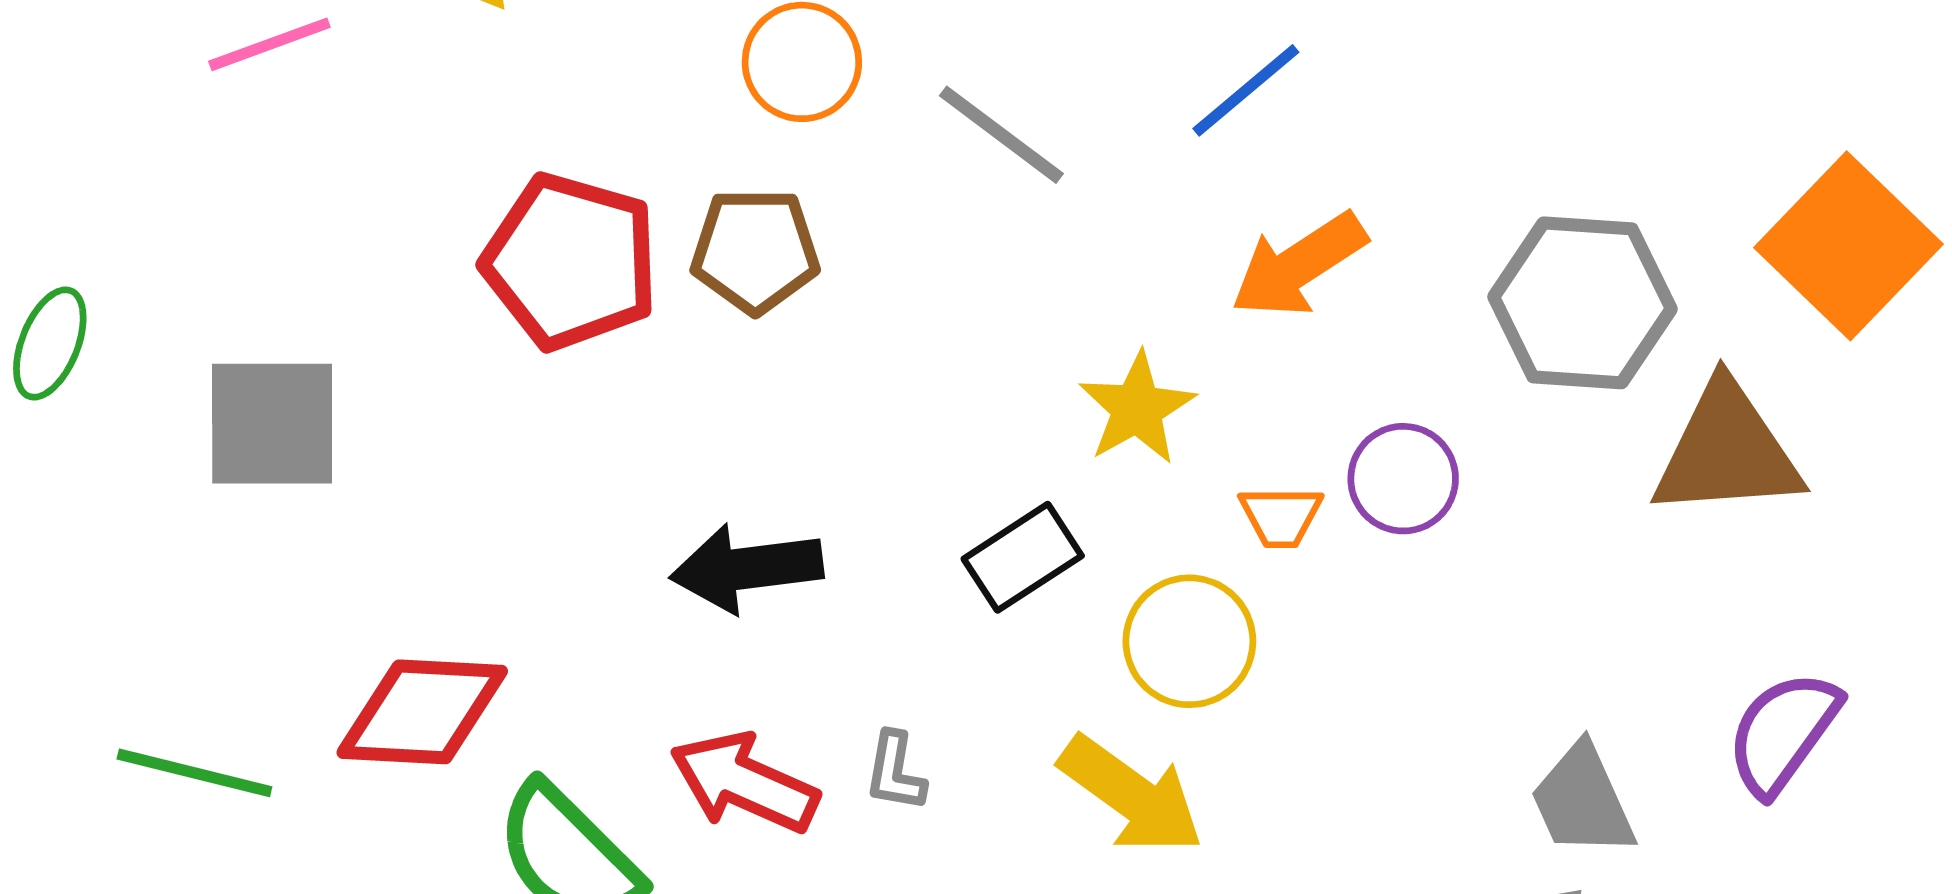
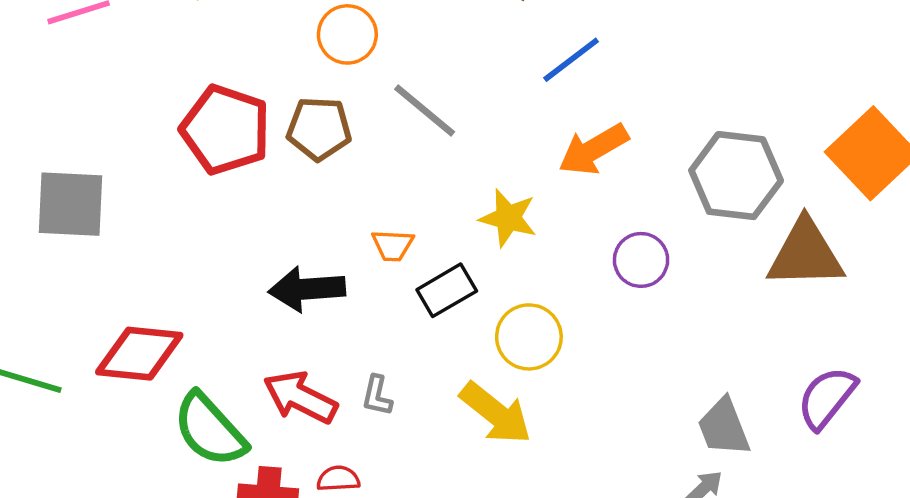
gray line: (1001, 135) -> (425, 110), moved
yellow star: (1137, 408) -> (508, 218), turned -30
orange trapezoid: (1281, 516) -> (393, 245), moved

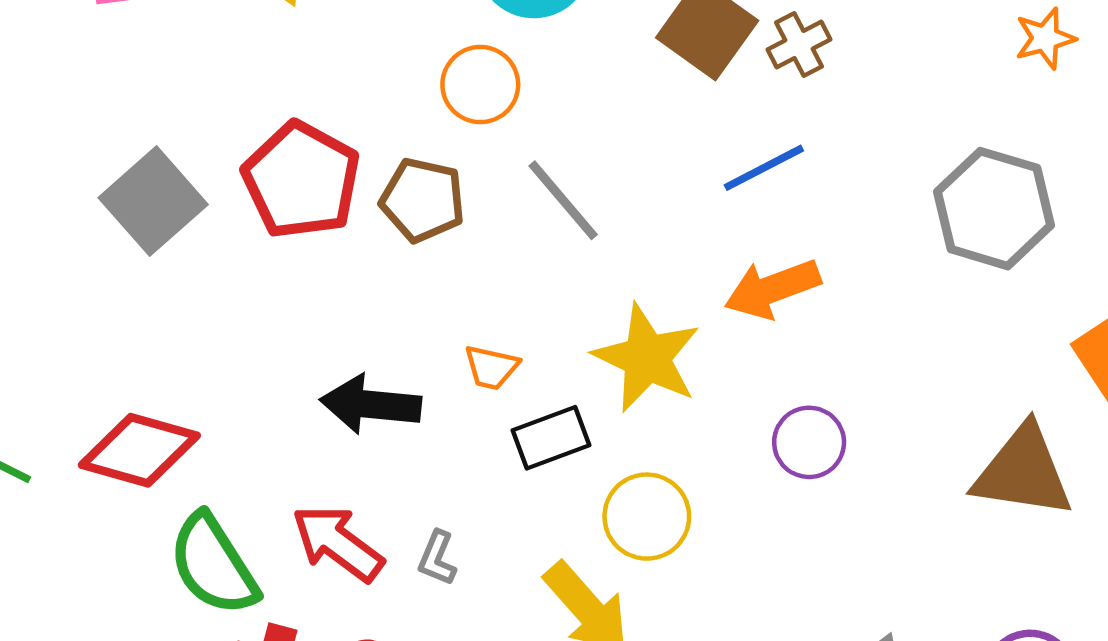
gray hexagon: (736, 176) -> (994, 209), moved
gray square: (71, 204) -> (153, 201), moved, turned 36
yellow star: (508, 218) -> (647, 358), size x1.4

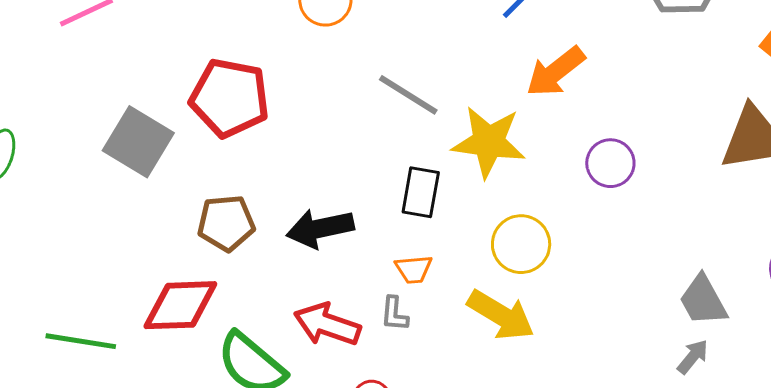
brown pentagon: (422, 200) -> (226, 223), moved
gray line: (563, 200) -> (408, 95), moved
orange trapezoid: (491, 367) -> (414, 269), moved
black rectangle: (551, 438) -> (421, 192), moved, turned -42

